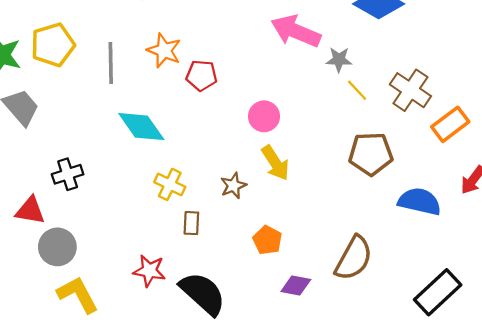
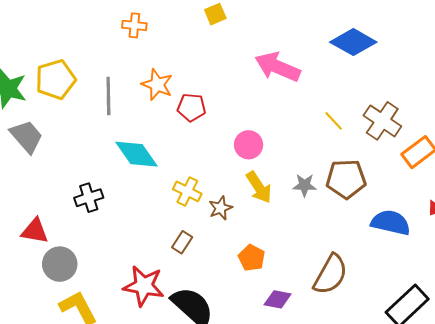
gray star: (339, 60) -> (305, 185), moved
black cross: (68, 174) -> (89, 198), moved
yellow cross: (170, 184) -> (187, 191), moved
brown rectangle: (191, 223) -> (182, 242), turned 30
red star: (149, 271) -> (144, 286), size x1.4

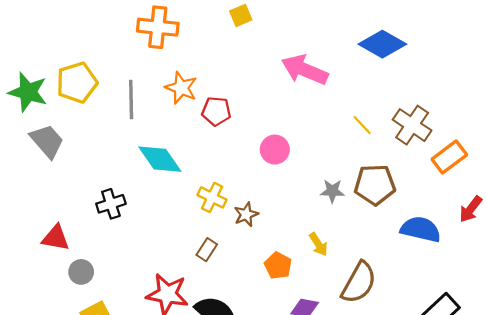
orange cross: (134, 25) -> (158, 27), size x1.6
yellow arrow: (259, 187) -> (318, 244), moved, size x0.7
gray circle: (60, 264) -> (81, 272), size x0.7

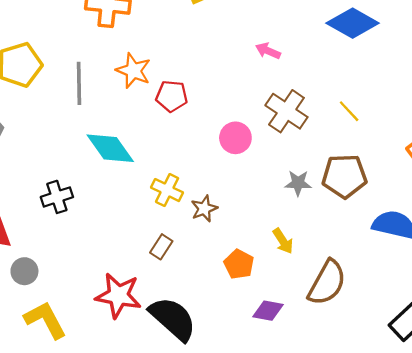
pink arrow: (305, 70) -> (268, 51), size x0.5
yellow line: (362, 125) -> (349, 111), moved
brown cross: (412, 125) -> (286, 111), moved

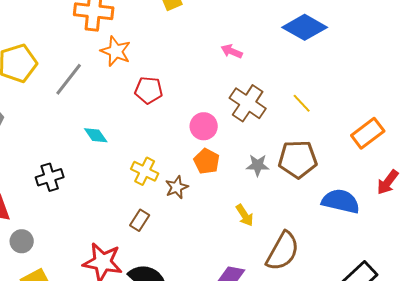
orange star: (133, 71) -> (116, 51), moved
gray line: (79, 83) -> (69, 79), turned 39
cyan diamond: (110, 148) -> (96, 135), size x0.6
orange pentagon: (239, 264) -> (207, 161), moved

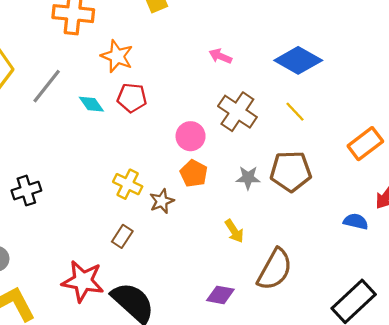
blue diamond: (305, 27) -> (298, 60), moved
orange star: (116, 51) -> (117, 56), moved
cyan diamond: (96, 135) -> (91, 104), moved
blue semicircle: (341, 201) -> (356, 221), moved, size x0.6

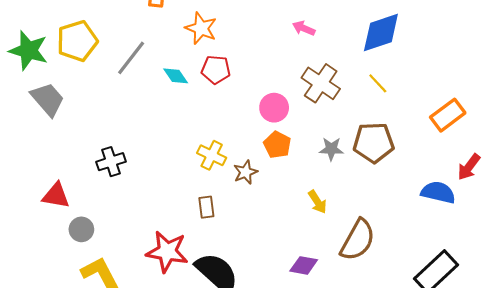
blue diamond: (298, 60) -> (381, 32), turned -48
blue semicircle: (356, 221) -> (438, 192), size x1.4
brown rectangle: (122, 236) -> (206, 207), turned -40

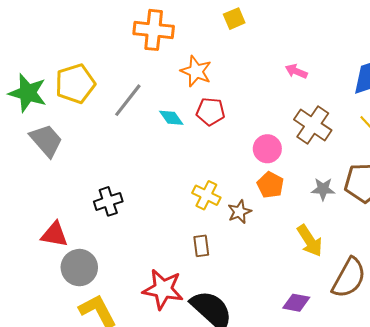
yellow arrow: (317, 202) -> (310, 241), size x1.4
gray circle: (81, 229) -> (79, 268), size x1.5

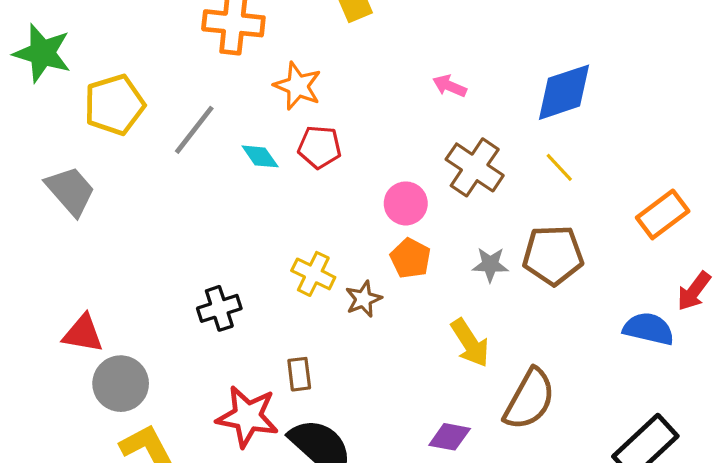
green star: (28, 93) -> (42, 53), moved
black cross: (108, 201) -> (219, 308), moved
brown rectangle: (201, 246) -> (299, 374), moved

